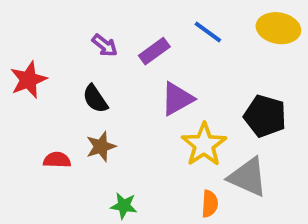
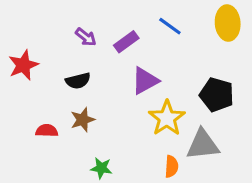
yellow ellipse: (278, 28) -> (228, 23), turned 76
black semicircle: (95, 99) -> (78, 81), turned -70
gray triangle: (248, 177) -> (203, 145), turned -30

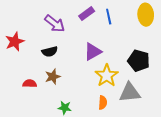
blue line: (170, 26) -> (109, 17), turned 42
purple arrow: (86, 37) -> (55, 24), size x1.5
purple rectangle: (126, 42) -> (87, 14), moved
orange semicircle: (172, 166) -> (103, 103), moved

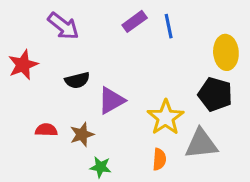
yellow ellipse: (146, 15) -> (226, 52), moved
purple arrow: (55, 24) -> (63, 26), moved
purple triangle: (93, 52) -> (111, 100), moved
brown star: (53, 77) -> (82, 135), moved

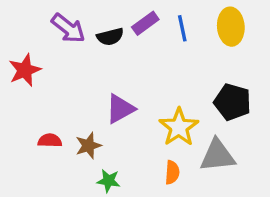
yellow ellipse: (226, 52) -> (231, 27), moved
black semicircle: (77, 80) -> (110, 37), moved

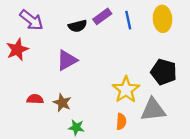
purple arrow: (68, 28) -> (31, 20), moved
purple triangle: (120, 109) -> (67, 60), moved
brown star: (88, 146) -> (62, 103), turned -30

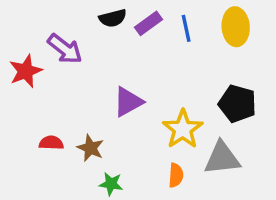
purple arrow: (31, 20) -> (65, 49), moved
black semicircle: (78, 26) -> (113, 18), moved
purple triangle: (67, 60) -> (128, 102), moved

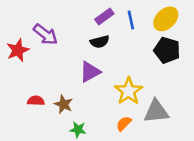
black semicircle: (113, 18) -> (100, 42), moved
yellow ellipse: (236, 27) -> (166, 19), turned 50
black pentagon: (237, 104) -> (167, 50), moved
orange semicircle: (176, 175) -> (124, 124), turned -140

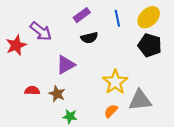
purple rectangle: (104, 16) -> (82, 15), moved
purple triangle: (90, 72) -> (66, 65), moved

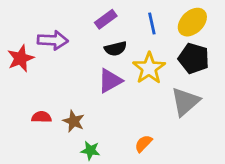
purple arrow: (41, 31) -> (53, 40), turned -35
purple triangle: (66, 65) -> (110, 81), moved
yellow star: (115, 82) -> (149, 68), moved
gray triangle: (140, 100) -> (185, 102), moved, turned -35

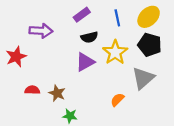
red star: (21, 58) -> (16, 57), moved
orange semicircle: (143, 144) -> (117, 100), moved

